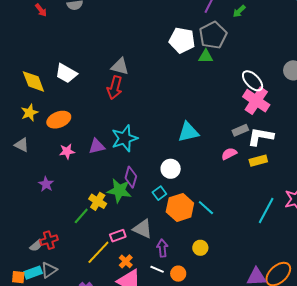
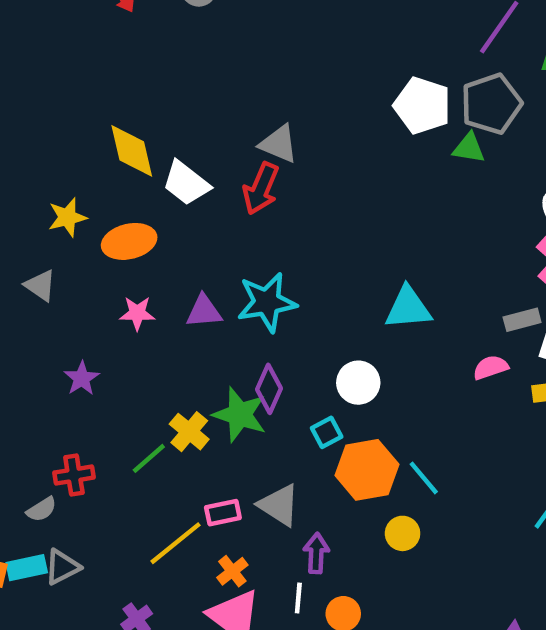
white trapezoid: (66, 73) -> (186, 183), moved
yellow diamond: (33, 81) -> (132, 151), moved
red cross: (49, 240) -> (74, 475), moved
yellow circle: (200, 248) -> (403, 533), moved
white line: (157, 269) -> (298, 598), turned 64

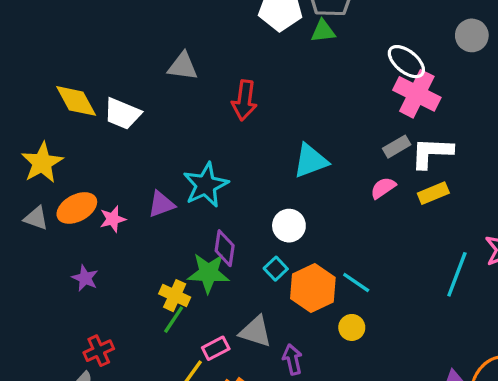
red arrow: (261, 189) -> (244, 100), moved
yellow star: (67, 217) -> (42, 163), size x1.4
orange ellipse: (129, 241) -> (77, 208), moved
green line: (149, 458) -> (174, 320), moved

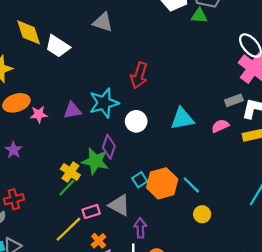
red arrow: (244, 100) -> (139, 75), moved
cyan triangle: (311, 161) -> (182, 119), moved
white circle: (289, 226) -> (136, 121), moved
cyan square: (276, 269) -> (140, 180), moved
yellow circle: (352, 327) -> (202, 214), moved

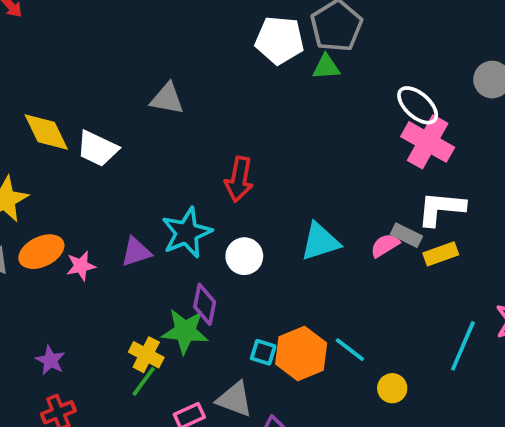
gray rectangle: (234, 100) -> (406, 235), moved, turned 54
purple star: (14, 150) -> (50, 360), moved
cyan square: (140, 180) -> (263, 352), turned -32
yellow circle: (202, 214) -> (392, 388), moved

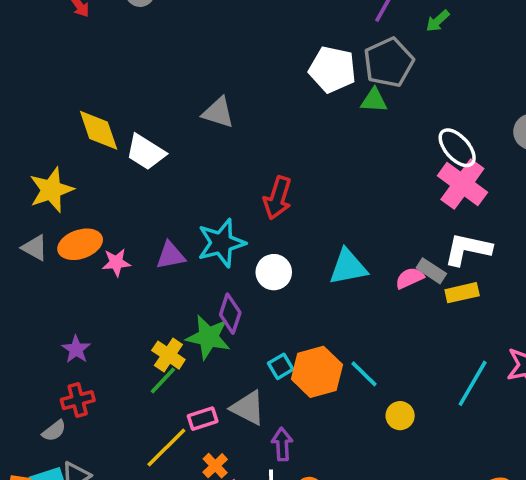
cyan square: (263, 352) -> (281, 366), turned 35

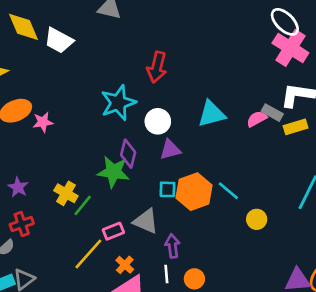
purple triangle: (171, 255) -> (170, 150), moved
yellow cross: (168, 355) -> (66, 193), moved
cyan square: (281, 366) -> (167, 189), turned 36

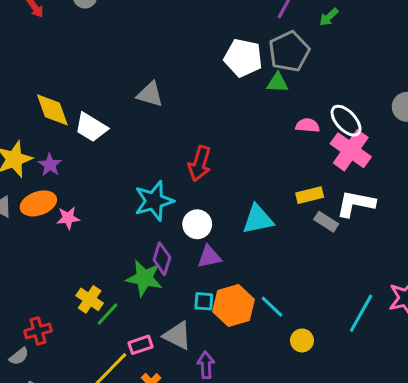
pink semicircle: (257, 119) -> (308, 125), moved, turned 30
yellow rectangle: (296, 127) -> (310, 195), moved
purple star: (18, 187) -> (50, 165), moved

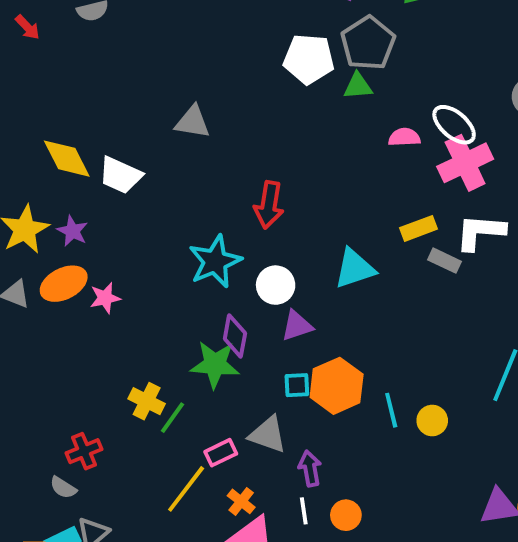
pink cross: (351, 150) -> (465, 163), turned 36
cyan line: (272, 307) -> (391, 410), moved, turned 40
gray semicircle: (19, 356) -> (63, 488), turned 78

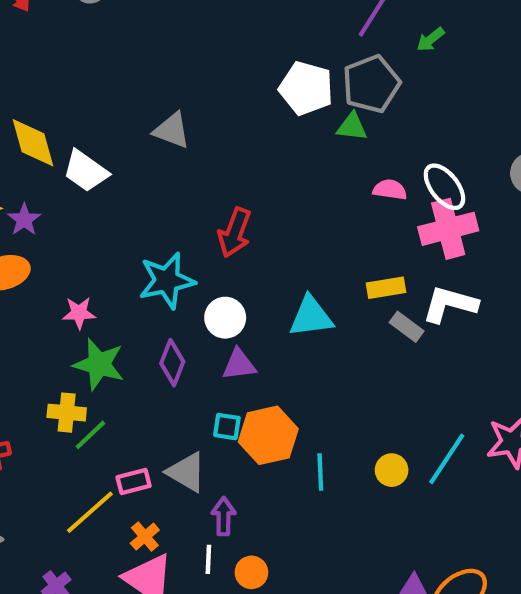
pink star: (105, 298) -> (79, 313), moved
green star: (215, 364) -> (99, 364), moved
yellow cross: (147, 401) -> (67, 413), turned -32
yellow circle: (432, 421) -> (392, 470), moved

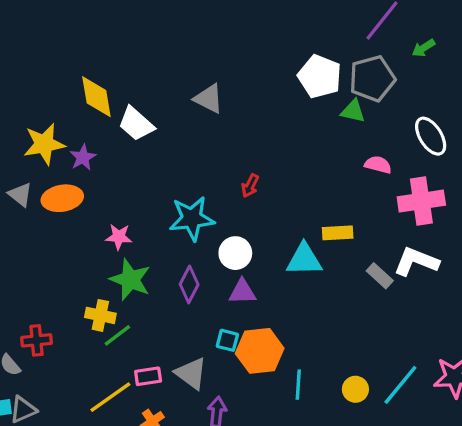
white ellipse: (444, 187) -> (431, 136), moved
red arrow: (235, 232) -> (250, 186), size x0.6
yellow rectangle: (386, 288) -> (338, 233), moved

